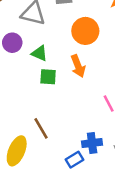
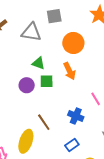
purple circle: (12, 43) -> (27, 85), moved
blue cross: (92, 143) -> (76, 116), moved, turned 35

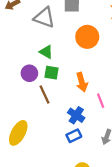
orange arrow: (70, 71) -> (82, 82), moved
brown line: (44, 122) -> (44, 94), moved
blue rectangle: (72, 145) -> (74, 136), moved

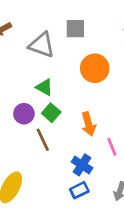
green square: (52, 73) -> (51, 113), turned 32

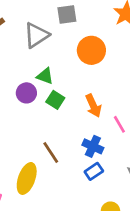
gray triangle: (42, 45) -> (36, 35), turned -44
purple circle: (24, 114) -> (26, 93), moved
brown line: (43, 140) -> (51, 152), moved

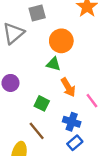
green triangle: (45, 76) -> (54, 64), moved
green square: (55, 100) -> (42, 103), moved

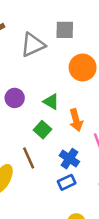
green triangle: (54, 64) -> (51, 102), moved

